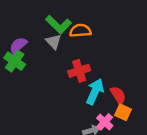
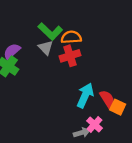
red cross: (79, 71) -> (70, 56), moved
orange square: (123, 112) -> (118, 107), moved

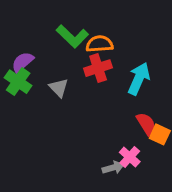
gray triangle: (46, 48) -> (59, 88), moved
cyan arrow: (85, 95) -> (139, 79), moved

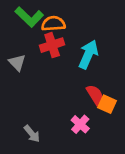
gray arrow: (113, 168) -> (32, 134), moved, turned 66

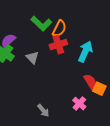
orange semicircle: (53, 24) -> (59, 29), turned 120

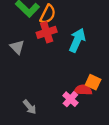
red semicircle: (90, 82) -> (83, 90), moved, turned -56

